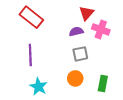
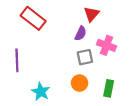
pink cross: (101, 29) -> (106, 45), moved
purple semicircle: (76, 31) -> (81, 33), turned 128
purple line: (30, 55) -> (17, 60), moved

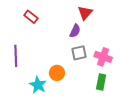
red rectangle: (33, 18) -> (31, 17), size x0.6
pink cross: (106, 45) -> (103, 57), moved
orange circle: (80, 83) -> (57, 73), moved

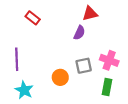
red triangle: (85, 13) -> (90, 14), turned 35
gray square: (79, 53) -> (84, 66), moved
cyan star: (38, 85) -> (24, 90), moved

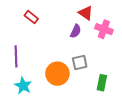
red triangle: (90, 14) -> (86, 13), turned 49
pink cross: (109, 60) -> (104, 29), moved
orange circle: (60, 77) -> (57, 74), size x1.5

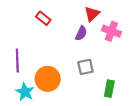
red triangle: (86, 13) -> (92, 14), turned 42
red rectangle: (31, 17) -> (43, 18), moved
orange circle: (57, 74) -> (48, 79), moved

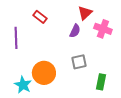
purple line: (17, 60) -> (16, 38), moved

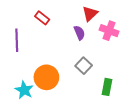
purple semicircle: (75, 31) -> (79, 33), turned -48
gray square: (79, 62) -> (84, 66), turned -35

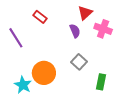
purple line: (17, 40) -> (16, 38), turned -30

